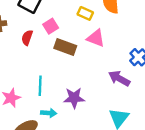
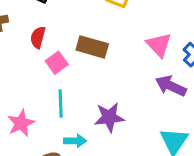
pink square: (51, 26) -> (57, 63), moved
pink triangle: (96, 38) -> (159, 45), moved, turned 30

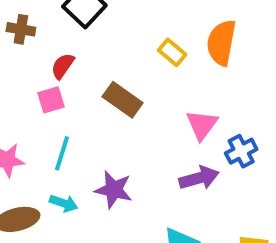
pink square: (57, 63) -> (51, 100), moved
purple arrow: (171, 86) -> (199, 178), turned 120

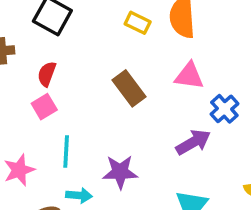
yellow rectangle: (172, 52) -> (138, 23), moved
brown rectangle: (123, 100) -> (129, 88), moved, turned 32
pink triangle: (202, 125) -> (189, 76), moved, turned -44

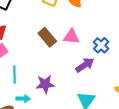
pink triangle: (189, 76) -> (71, 37), moved

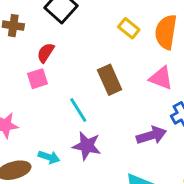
pink triangle: (71, 37) -> (161, 78), moved
cyan line: (14, 75) -> (78, 110), moved, turned -48

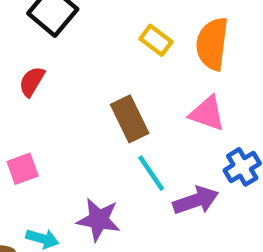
pink square: (37, 79) -> (23, 169), moved
cyan line: (78, 110) -> (151, 173), moved

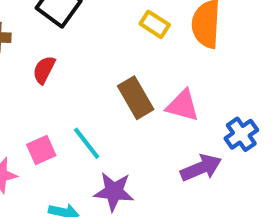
pink triangle: (207, 113) -> (183, 105), moved
cyan line: (151, 173) -> (87, 143), moved

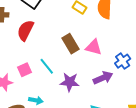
red semicircle: (44, 70) -> (25, 30), size x1.5
purple star: (114, 192) -> (70, 82), moved

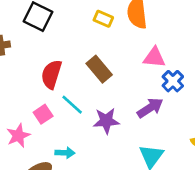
red semicircle: (25, 30) -> (51, 74), moved
pink triangle: (94, 47) -> (154, 57), moved

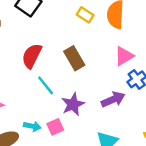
pink triangle: (154, 57) -> (124, 56), turned -45
pink square: (43, 114) -> (55, 127), moved
purple star: (106, 121) -> (73, 104), turned -30

